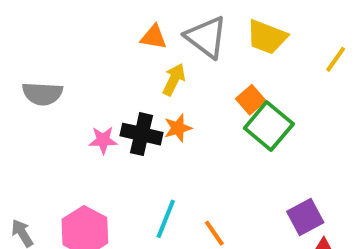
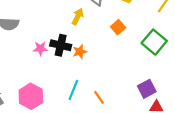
green square: (269, 126) -> (154, 42), moved
orange star: (178, 128) -> (80, 52), moved

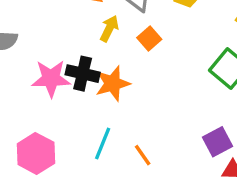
orange square: (118, 27) -> (149, 39), moved
pink star: (40, 48) -> (51, 79), size x1.6
orange star: (80, 52) -> (113, 84), size x1.5

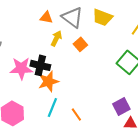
orange star: (113, 84) -> (48, 81), moved

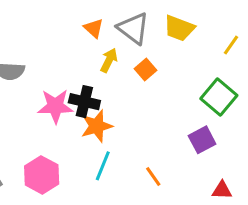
orange triangle: (46, 17) -> (94, 28), turned 32
purple square: (121, 106) -> (202, 140), moved
orange line: (76, 114) -> (153, 176), moved

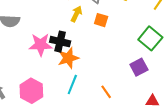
orange square: (146, 70) -> (101, 20), turned -32

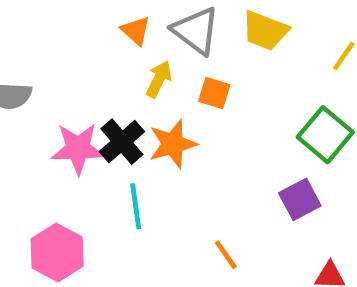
black cross: (60, 42) -> (122, 142), turned 36
orange star: (68, 58) -> (173, 144), moved
cyan line: (72, 85) -> (136, 206), moved, turned -30

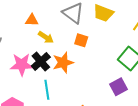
orange triangle: (136, 31) -> (32, 20), moved, turned -40
yellow arrow: (159, 79) -> (46, 37), moved, turned 98

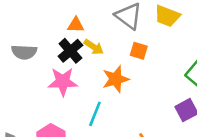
black cross: (41, 62) -> (70, 51), moved
cyan line: (47, 90) -> (95, 114), turned 30

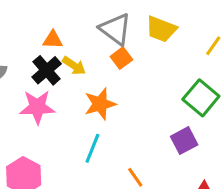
orange square: (139, 51) -> (121, 58), moved, turned 36
cyan line: (95, 114) -> (92, 148), moved

